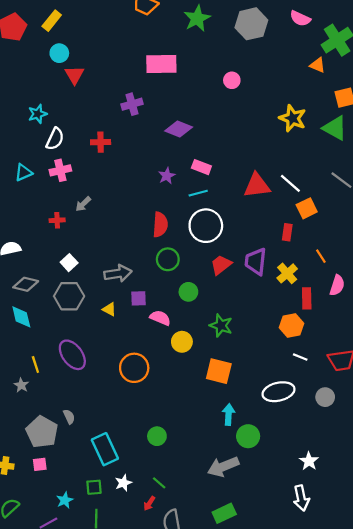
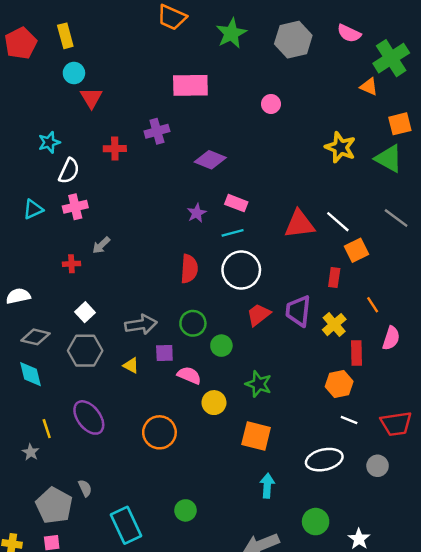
yellow rectangle: (52, 21) -> (65, 36), turned -54
red cross: (101, 142) -> (115, 149), moved
green circle: (168, 259) -> (193, 323), moved
green circle: (248, 436) -> (316, 522), moved

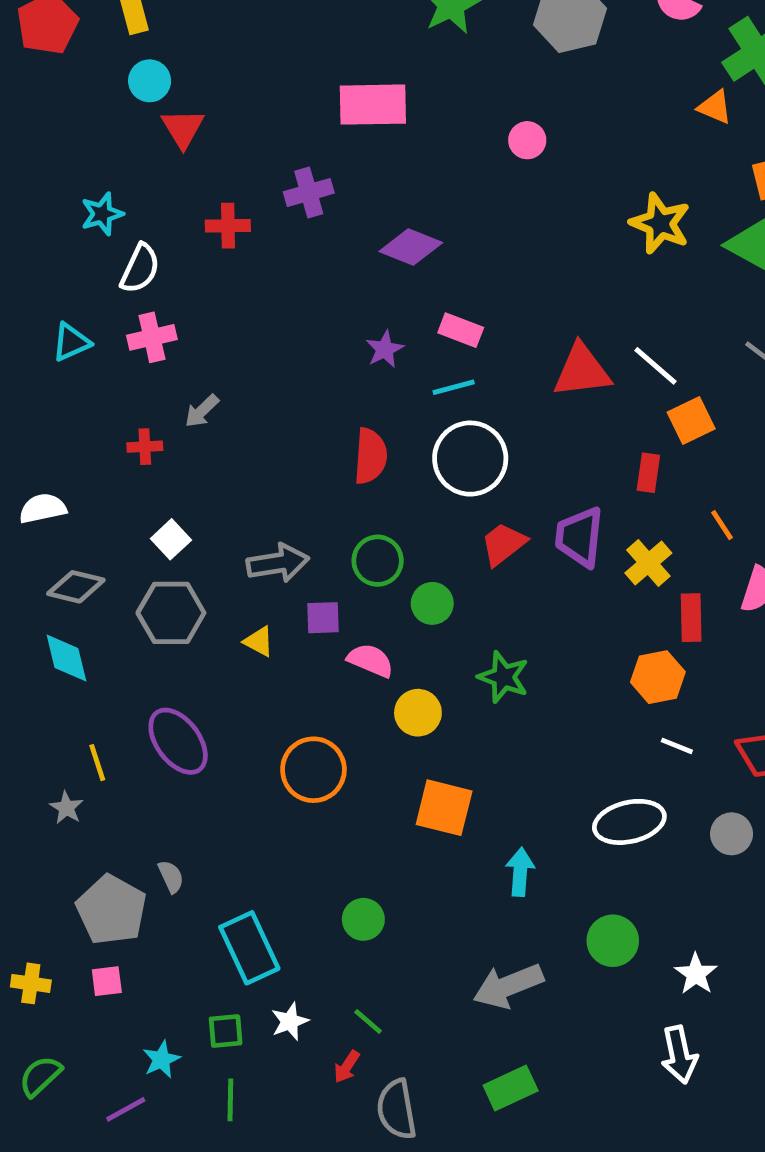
orange square: (256, 436) -> (444, 808), moved

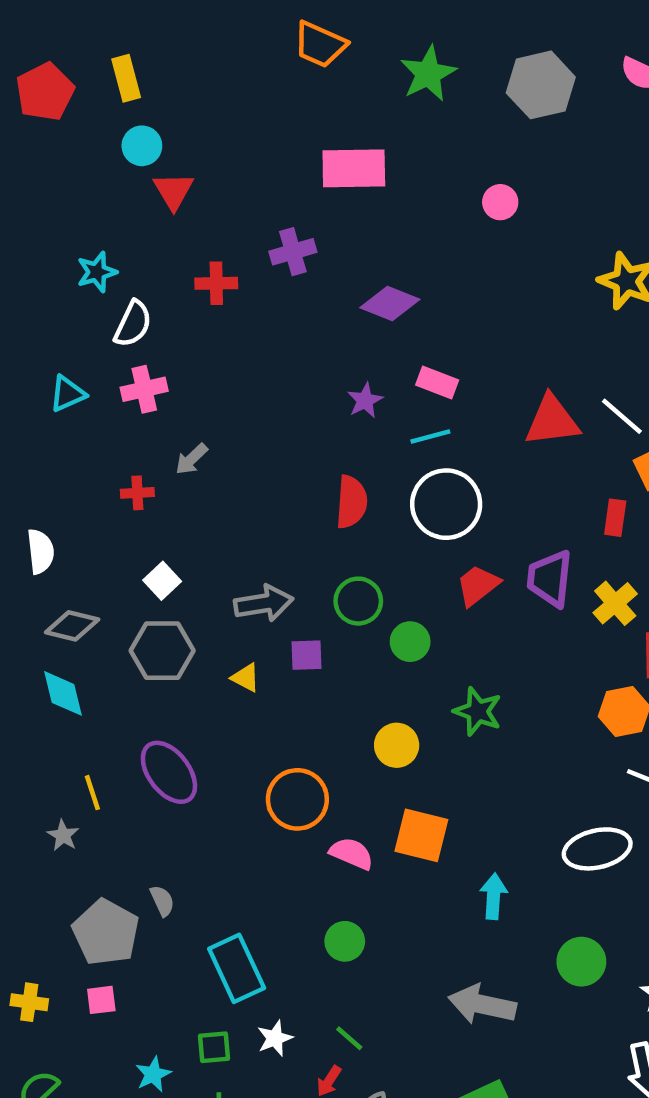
white semicircle: (43, 508) -> (41, 551), turned 96
pink semicircle: (370, 660) -> (351, 853), moved
gray arrow: (508, 986) -> (482, 1004), turned 34

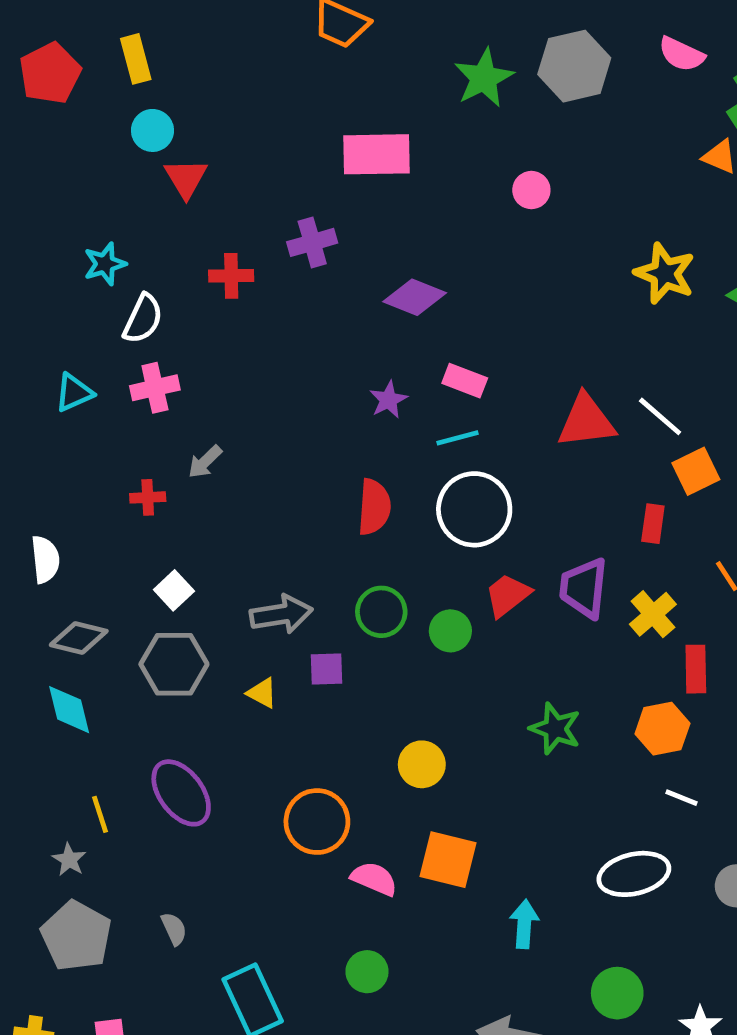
green star: (428, 74) -> (484, 78), moved
green circle: (410, 642) -> (450, 631), moved
green star: (478, 711) -> (555, 729), moved
gray pentagon: (106, 932) -> (76, 936), moved

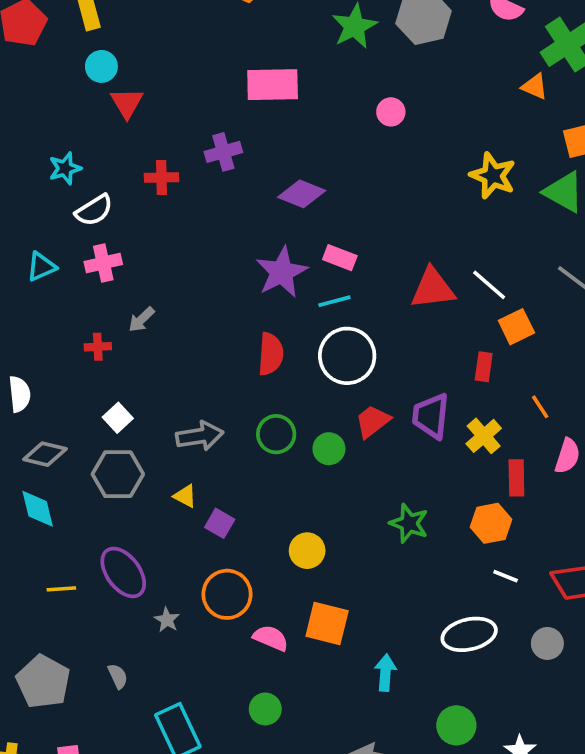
white semicircle: (143, 319) -> (94, 210), turned 33
purple star: (388, 400) -> (282, 272), size x1.8
purple square: (326, 669) -> (220, 523), moved, turned 32
yellow line: (100, 814) -> (61, 589), turned -76
gray star: (69, 860) -> (167, 620), moved

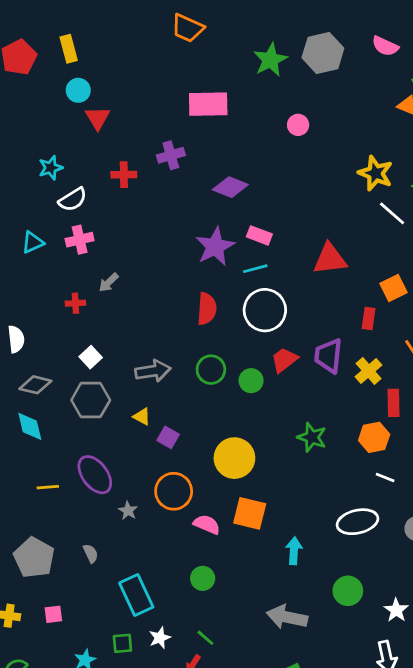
white line: (489, 285) -> (392, 213), moved
yellow circle: (307, 551) -> (234, 458), size x1.5

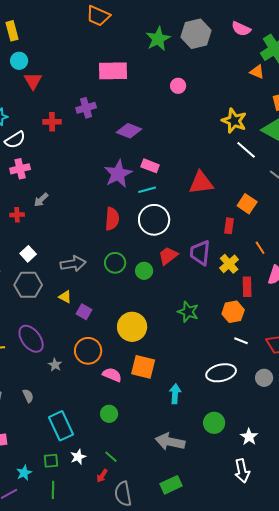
orange square: (393, 288) -> (247, 204), turned -30

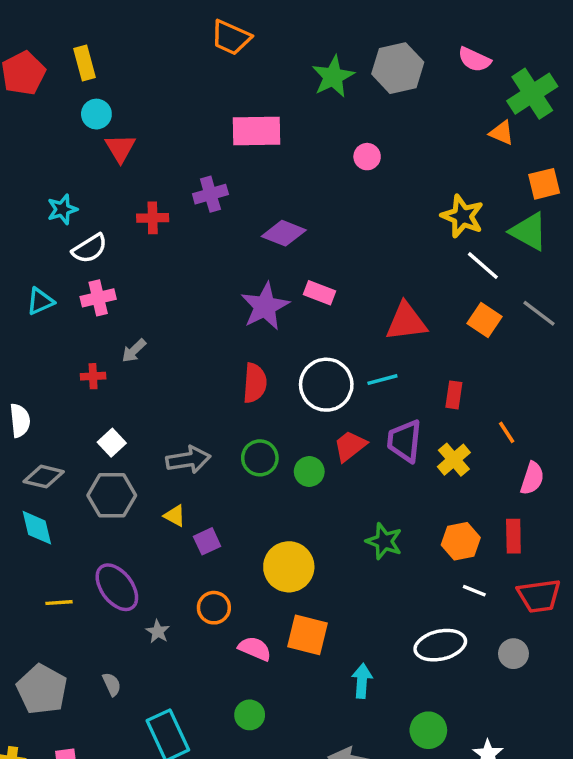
cyan line: (147, 190) -> (382, 380), moved
orange square: (247, 204) -> (485, 320), moved
red rectangle: (247, 287) -> (513, 536), moved
purple square: (84, 312) -> (207, 541), turned 35
orange circle: (88, 351) -> (214, 608), size x0.7

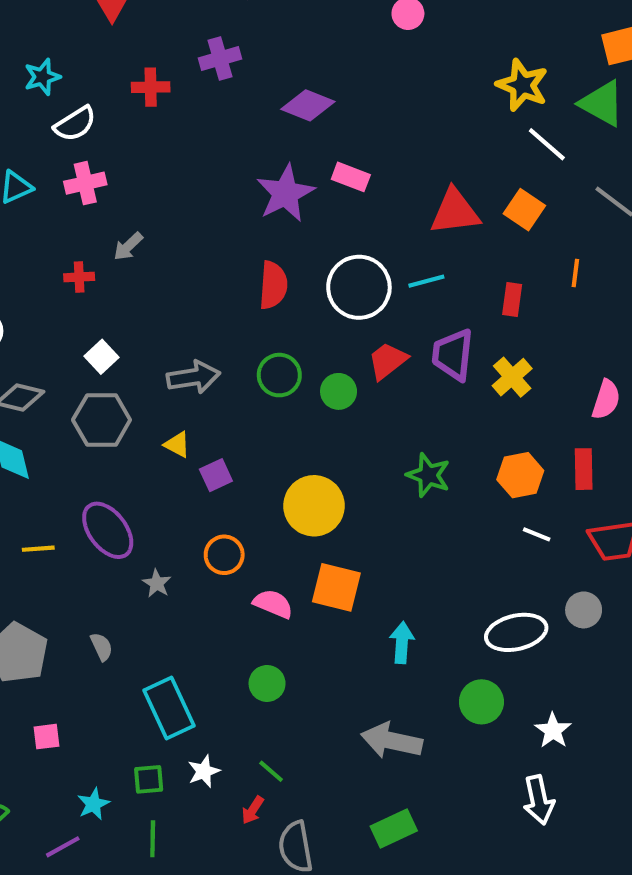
orange square: (485, 320) -> (524, 210), moved
orange line: (507, 432) -> (575, 273), moved, turned 40
white ellipse: (440, 645) -> (516, 632), moved

